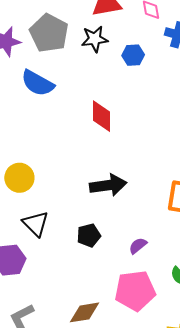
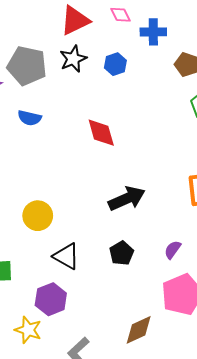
blue semicircle: (38, 83) -> (29, 118), size x0.7

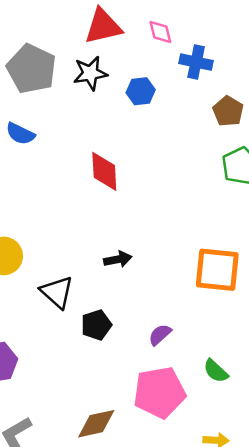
black arrow: (127, 199) -> (118, 259), size x0.6
black triangle: (66, 256) -> (57, 292), moved

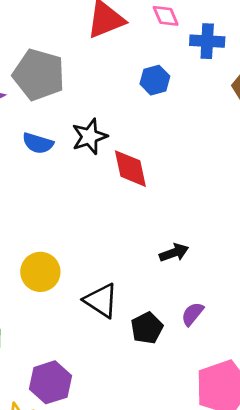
black star: (90, 73) -> (89, 137), moved
black arrow: (118, 259) -> (174, 253), moved
purple semicircle: (160, 335) -> (192, 314), moved

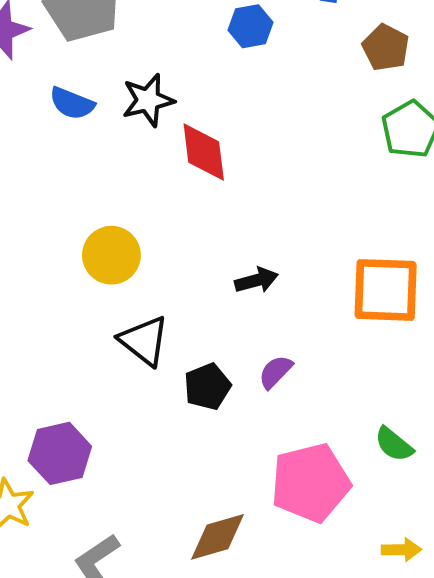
yellow circle: (40, 272) -> (111, 255), moved

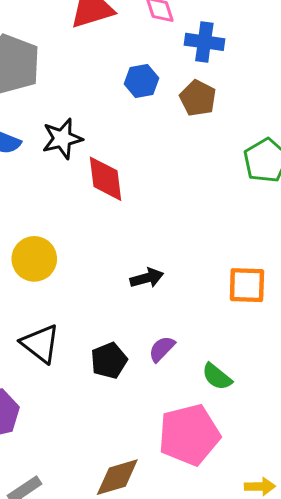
brown pentagon: (386, 48) -> (198, 98), moved
orange square: (386, 290) -> (247, 285), size x0.7
black triangle: (144, 341) -> (40, 344), moved
green semicircle: (394, 444) -> (217, 377), moved

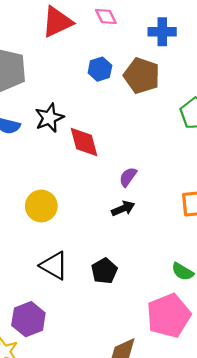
blue cross: (204, 42) -> (162, 32), moved
brown pentagon: (198, 98) -> (142, 76), size x1.4
purple semicircle: (162, 349) -> (128, 177), moved

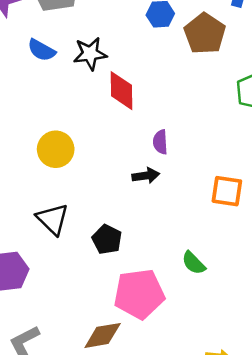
purple semicircle: (128, 177) -> (160, 142), turned -54
black pentagon: (104, 271) -> (107, 239), turned -30
pink pentagon: (169, 316) -> (139, 294), moved

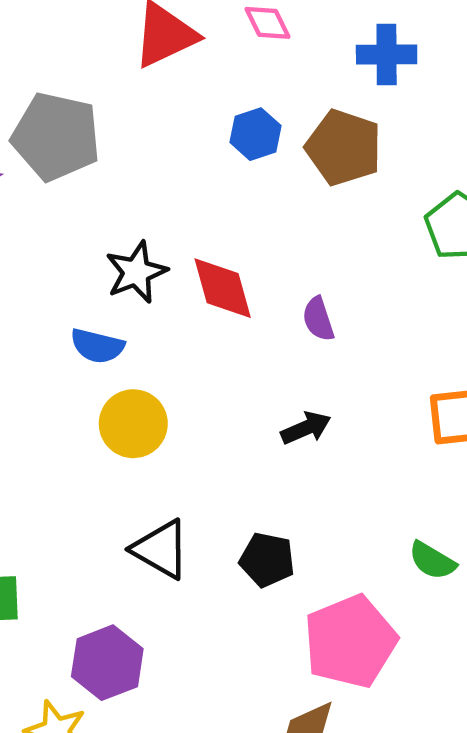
blue semicircle: (42, 50) -> (97, 346), moved
black star: (90, 54) -> (136, 272), moved
purple semicircle: (160, 142) -> (318, 319), moved

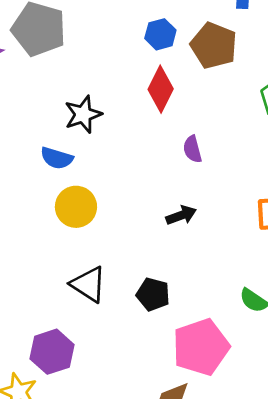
red diamond: (223, 288) -> (161, 89), moved, turned 39

